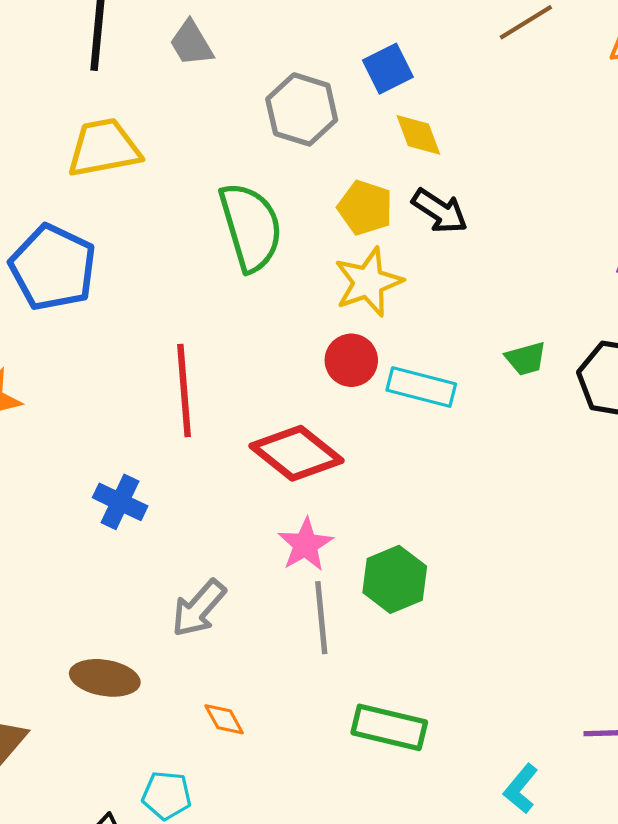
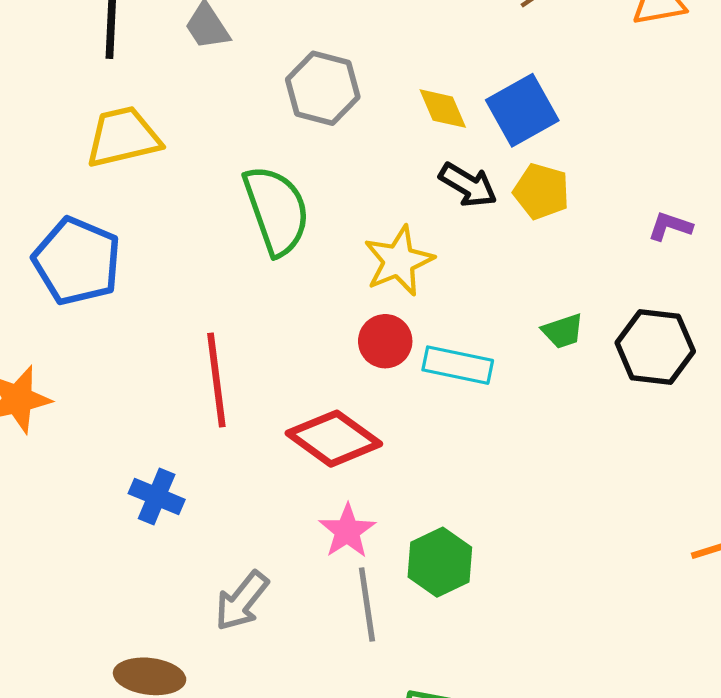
blue square: (388, 69) -> (522, 110), moved, size x1.4
yellow pentagon: (365, 208) -> (541, 191), moved

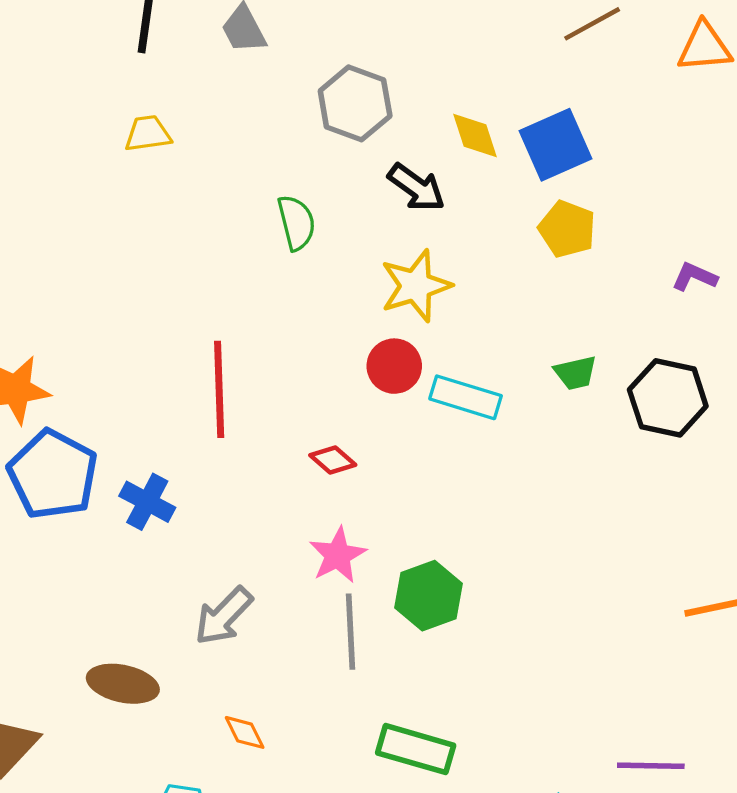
yellow trapezoid: (123, 137) -> (148, 134), size x0.6
black arrow: (468, 185) -> (416, 187), moved
green semicircle: (276, 210) -> (296, 223), size x0.6
blue pentagon: (77, 261) -> (53, 475), moved
red diamond: (334, 439) -> (333, 460), size x0.5

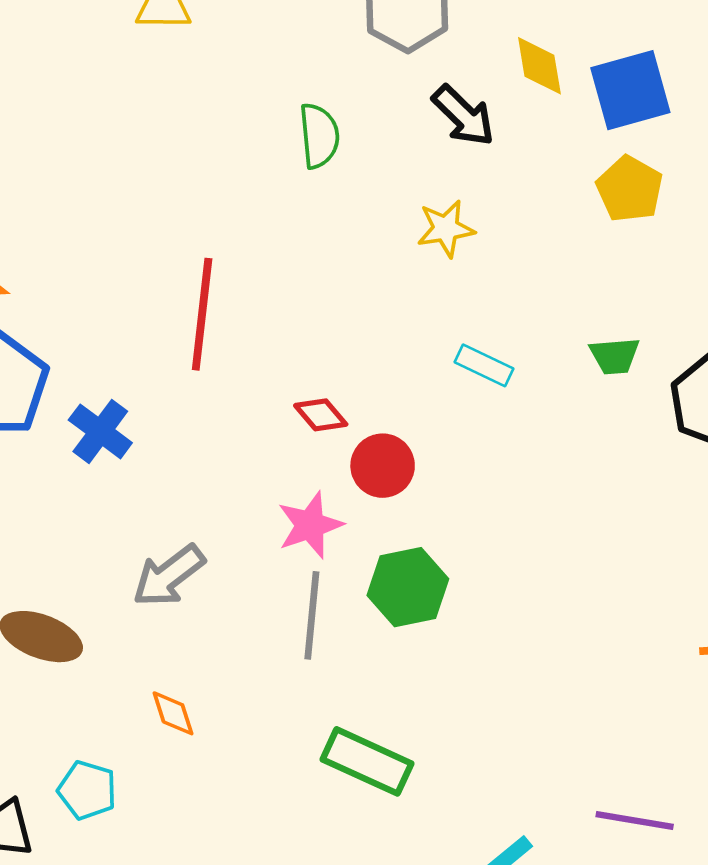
yellow star: (416, 286) -> (446, 229), size x0.7
red circle: (394, 366) -> (383, 466), moved
cyan rectangle: (466, 397) -> (484, 365), size x0.7

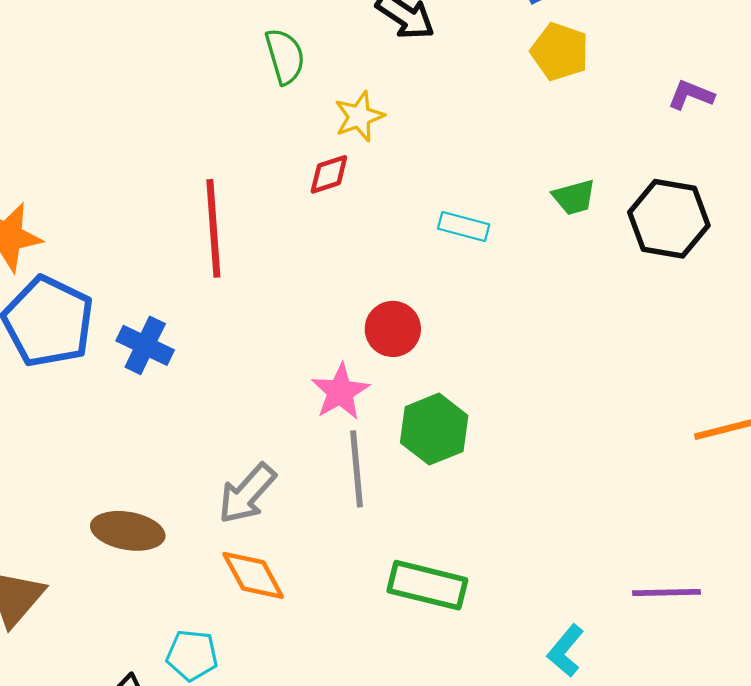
yellow star: (446, 229) -> (359, 116), moved
red diamond: (321, 415) -> (329, 174), moved, turned -57
gray arrow: (169, 576) -> (247, 494), moved
orange diamond: (173, 713) -> (253, 575), size x1.5

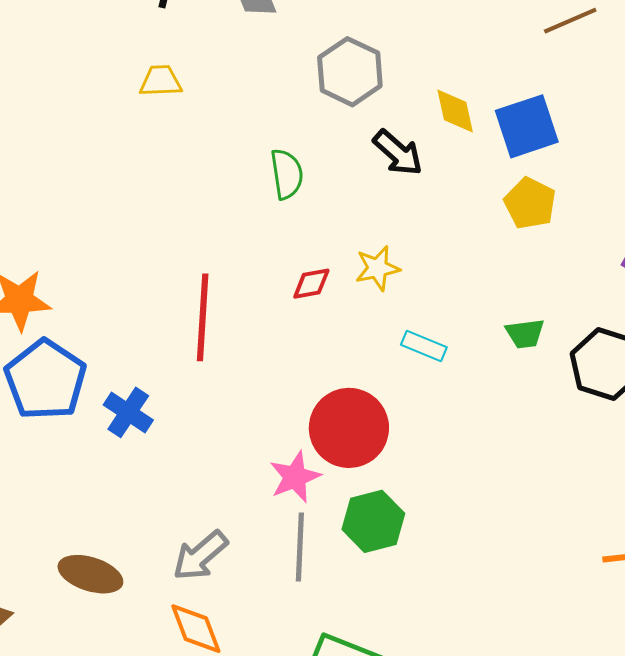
yellow star: (359, 116) -> (378, 268), moved
red circle: (393, 329) -> (349, 428), size x1.6

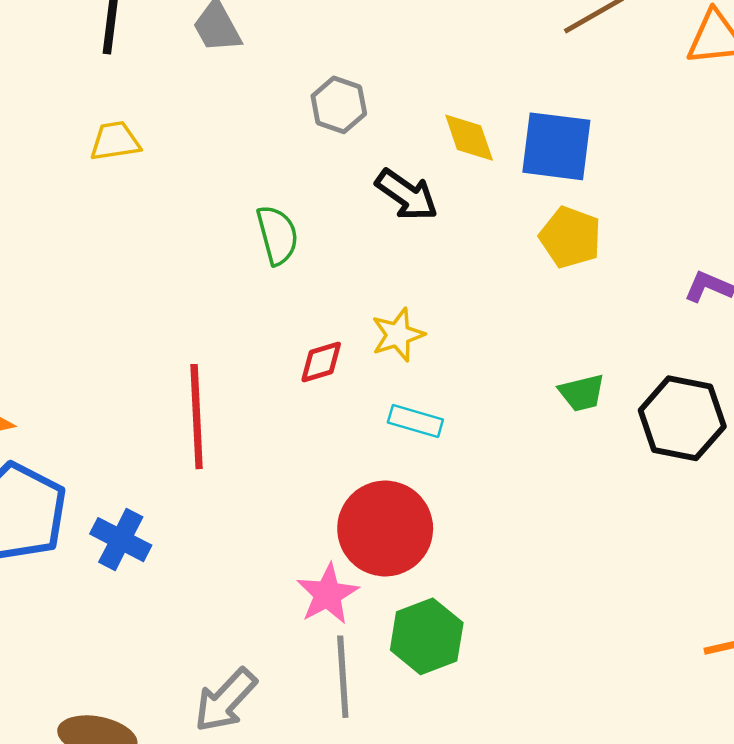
gray hexagon: (350, 72) -> (339, 105), size x0.7
blue square: (527, 126) -> (556, 146), turned 32
cyan rectangle: (424, 346) -> (415, 421), moved

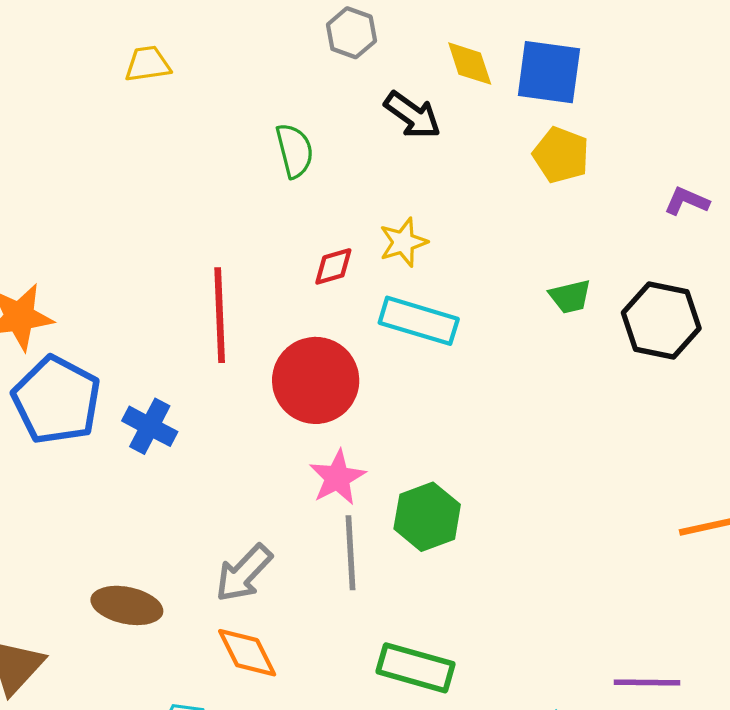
cyan rectangle: (415, 421) -> (419, 321), size x1.6
red circle: (385, 529) -> (316, 380), moved

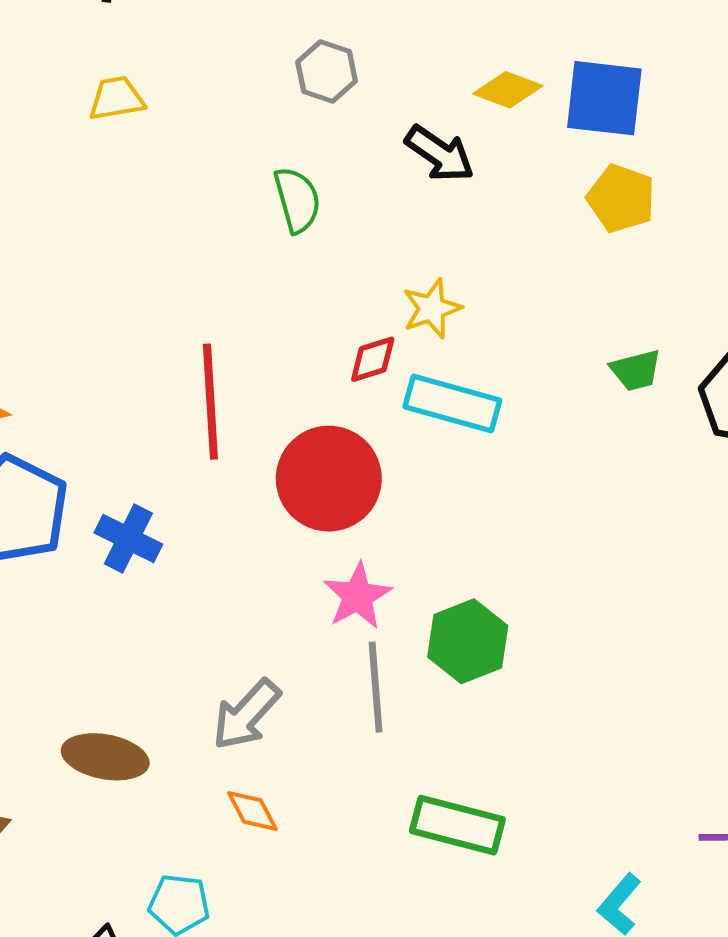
gray hexagon: (351, 33) -> (327, 71), moved
yellow diamond: (470, 64) -> (508, 90), turned -50
red diamond: (333, 266) -> (373, 359), moved
orange diamond: (247, 653) -> (252, 811), size x0.7

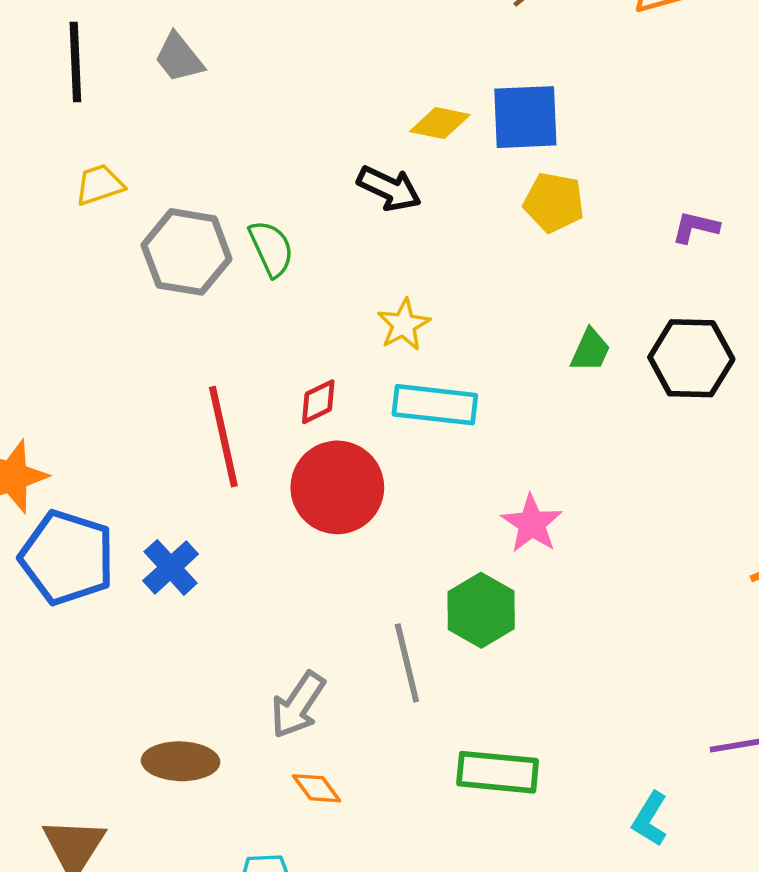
gray hexagon: (327, 71) -> (187, 252), moved, size x1.6
red diamond: (373, 359) -> (318, 402), moved
green trapezoid: (636, 370) -> (590, 350), turned -42
blue cross: (128, 538) -> (171, 567), turned 30
pink star: (358, 596) -> (532, 524), moved

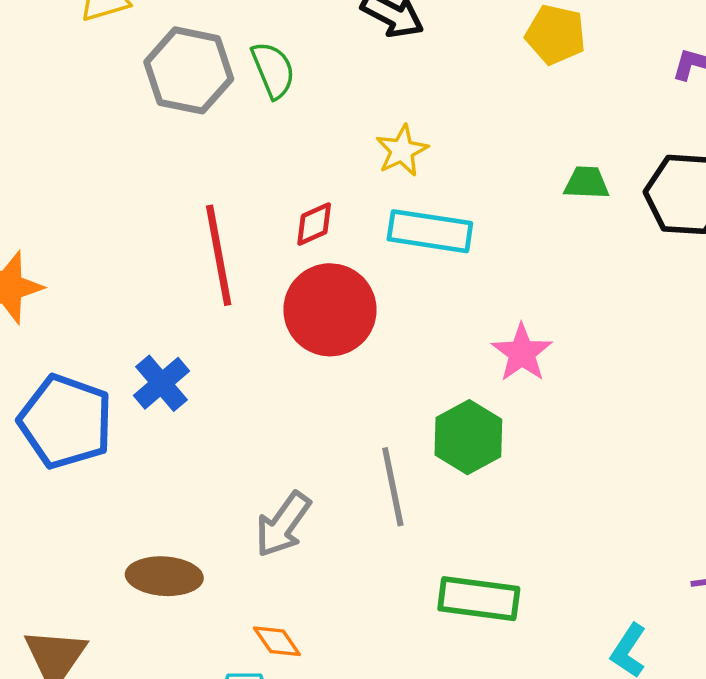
green trapezoid: (590, 350) -> (586, 183), turned -114
blue pentagon: (67, 558) -> (66, 421), moved
orange diamond: (317, 788) -> (277, 641), moved

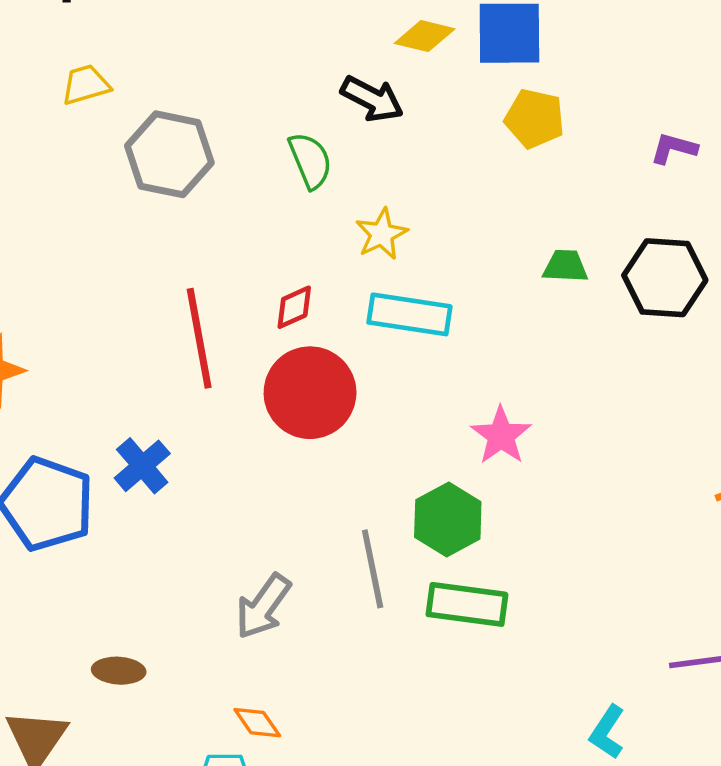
green semicircle: (273, 70) -> (310, 161), moved
brown ellipse: (164, 576) -> (119, 671), moved, size x0.7
green rectangle: (479, 599) -> (467, 604), moved

